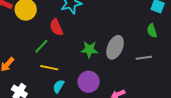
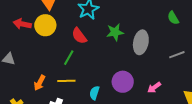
green star: (89, 50) -> (115, 32), moved
gray line: (144, 58) -> (177, 55), moved
yellow line: (49, 68) -> (66, 81), moved

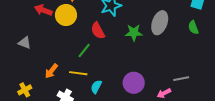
gray ellipse: (141, 42) -> (160, 23), moved
gray line: (177, 55) -> (181, 79), moved
cyan semicircle: (94, 93) -> (96, 87), moved

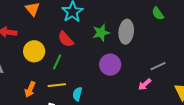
yellow circle: (66, 15) -> (34, 51), moved
gray ellipse: (160, 23) -> (126, 32), moved
purple circle: (134, 83) -> (110, 65), moved

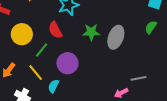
green semicircle: (158, 13) -> (151, 27), turned 56
purple circle: (110, 65) -> (67, 63), moved
yellow line: (57, 85) -> (36, 73), turned 42

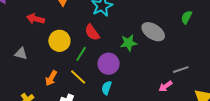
green star: (91, 32) -> (129, 43), moved
gray ellipse: (116, 37) -> (153, 32), turned -70
cyan semicircle: (53, 86) -> (107, 88), moved

